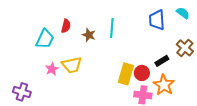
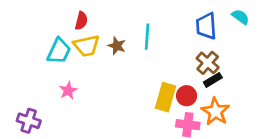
red semicircle: (66, 26) -> (81, 21), moved
brown cross: (185, 48) -> (208, 63), moved
yellow trapezoid: (72, 65) -> (87, 46), moved

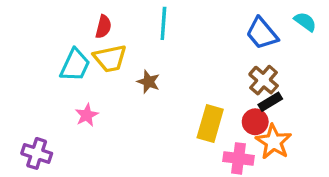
blue trapezoid: (206, 26) -> (262, 33), turned -36
cyan line: (147, 37) -> (163, 23), moved
brown star: (117, 46) -> (148, 82), moved
red circle: (187, 96) -> (255, 122), moved

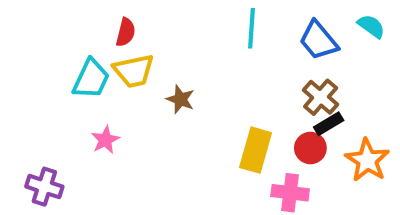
cyan line: (163, 23) -> (251, 28), moved
orange star: (274, 142) -> (367, 160), moved

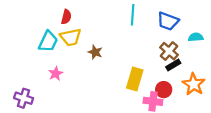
cyan semicircle: (371, 26) -> (196, 37), moved, turned -40
blue trapezoid: (319, 40) -> (168, 21), turned -30
red circle: (310, 148) -> (164, 90), moved

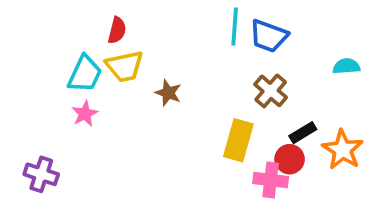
blue trapezoid: (168, 21) -> (269, 36), moved
brown cross: (169, 51) -> (271, 91), moved
black rectangle: (173, 65) -> (303, 133), moved
pink star: (56, 74) -> (85, 114), moved

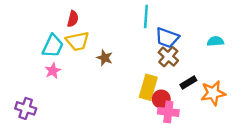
blue trapezoid: (269, 36) -> (167, 38), moved
orange star: (343, 150) -> (213, 93), turned 30
red circle: (290, 159) -> (161, 99), moved

